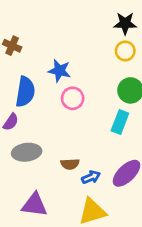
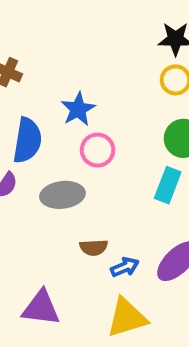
blue star: (59, 71) -> (78, 109), turned 30
gray ellipse: (27, 152) -> (62, 195), moved

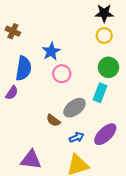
gray ellipse: (62, 195) -> (74, 108), moved, turned -30
brown semicircle: (94, 248) -> (53, 120), moved, turned 40

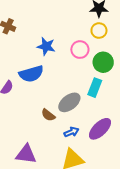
blue star: (51, 51) -> (46, 46), turned -30
blue semicircle: (24, 68) -> (31, 74), moved, turned 65
pink circle: (62, 74) -> (80, 50), moved

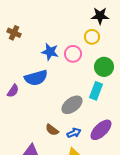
yellow circle: (99, 31) -> (92, 37), moved
pink circle: (80, 50) -> (73, 54), moved
brown semicircle: (48, 115) -> (52, 130), moved

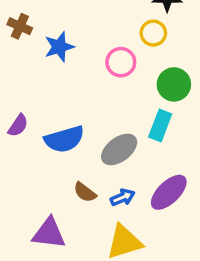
blue star: (50, 52) -> (59, 47), moved, turned -30
blue semicircle: (36, 78) -> (64, 139), moved

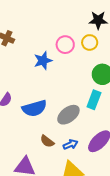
blue star: (59, 47) -> (43, 61), moved
pink circle: (121, 62) -> (65, 45), moved

